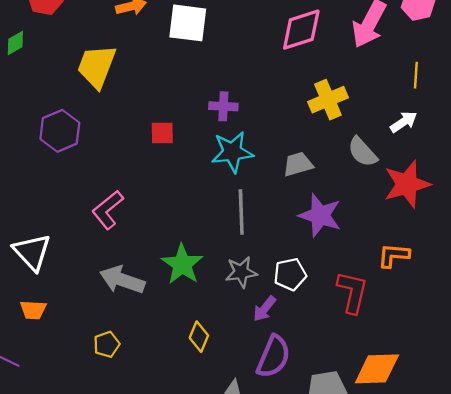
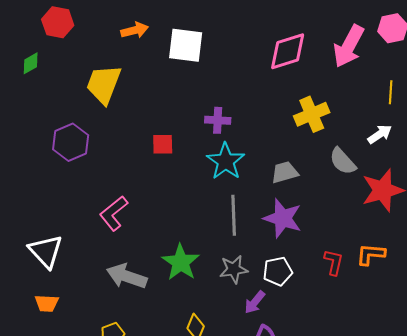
cyan star: (232, 152) -> (226, 161), turned -30
purple star: (320, 215) -> (283, 218), moved
red L-shape: (352, 292) -> (334, 262), moved, size x0.7

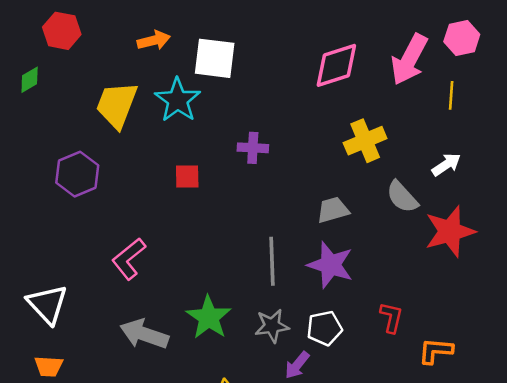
yellow line: (391, 92) -> (451, 95), moved
cyan star: (226, 161) -> (178, 100), moved
orange L-shape: (371, 254) -> (436, 351), moved

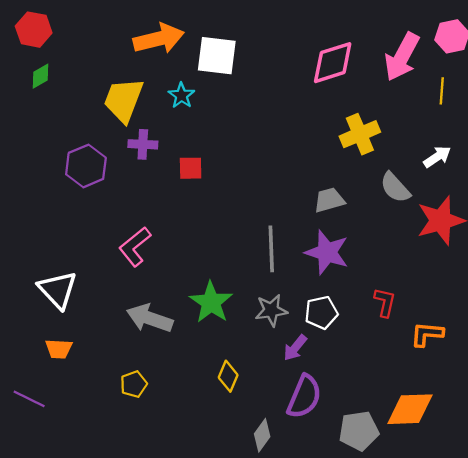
red hexagon: (62, 31) -> (34, 30), moved
orange arrow: (154, 40) -> (159, 39), size x1.6
cyan star: (178, 100) -> (181, 95), size x0.6
purple cross: (253, 148) -> (143, 144), moved

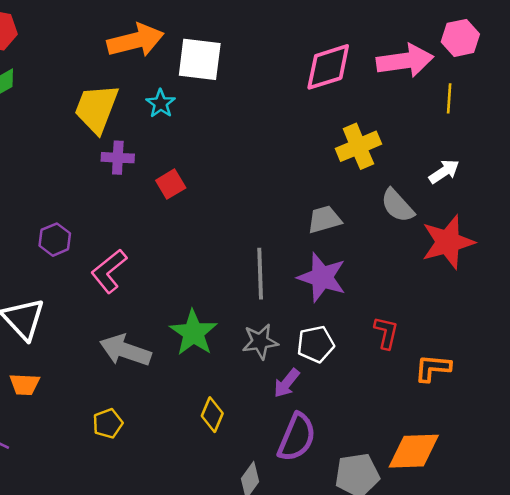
pink arrow: (402, 57) -> (405, 61), turned -126
purple hexagon: (86, 166) -> (55, 240), moved, size x0.7
red square: (191, 168) -> (171, 184), turned -30

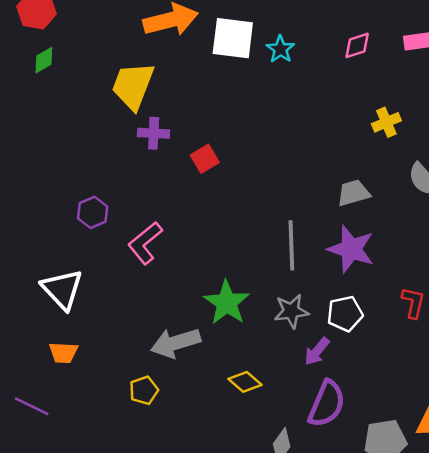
pink diamond: (328, 67) -> (357, 45), size x0.6
cyan star: (161, 103) -> (280, 49), moved
yellow cross: (358, 146) -> (386, 122), size x0.7
gray arrow: (125, 350) -> (176, 343), moved, turned -36
yellow diamond: (212, 415) -> (245, 382), turned -72

